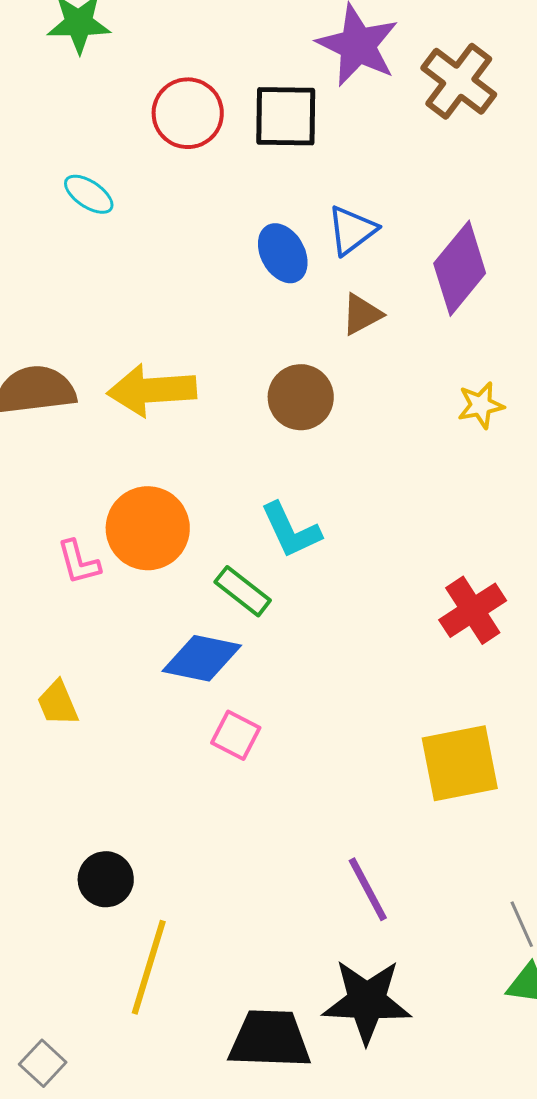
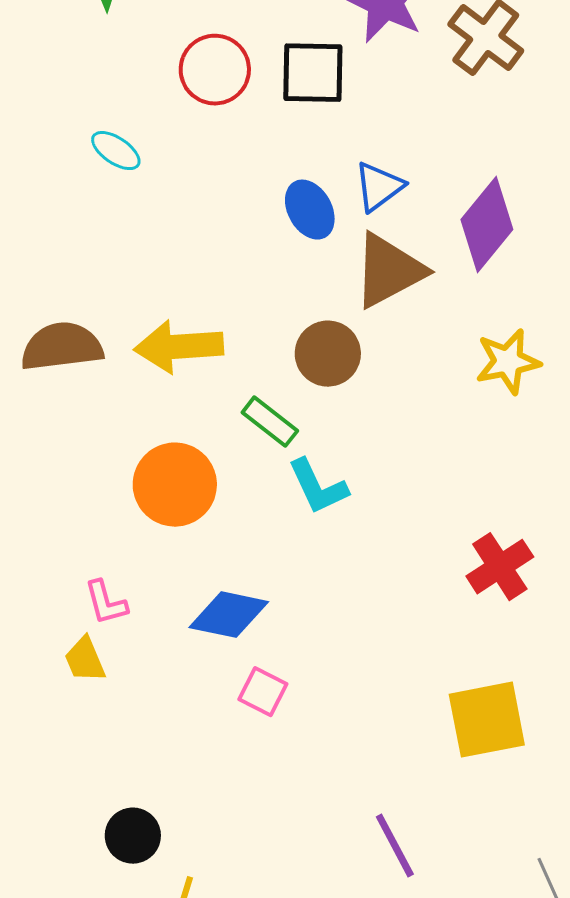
brown triangle: (362, 314) -> (389, 271), size x1.8
yellow star: (481, 405) -> (508, 362), size x1.4
pink L-shape: (79, 562) -> (106, 603), moved
green rectangle: (243, 591) -> (270, 422), moved

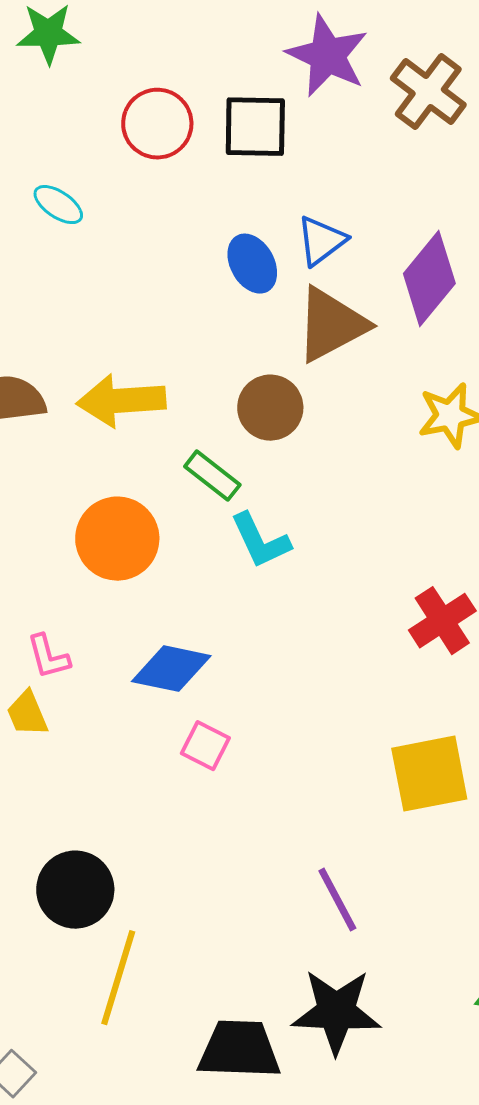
black circle: (133, 836) -> (75, 890), size x1.4

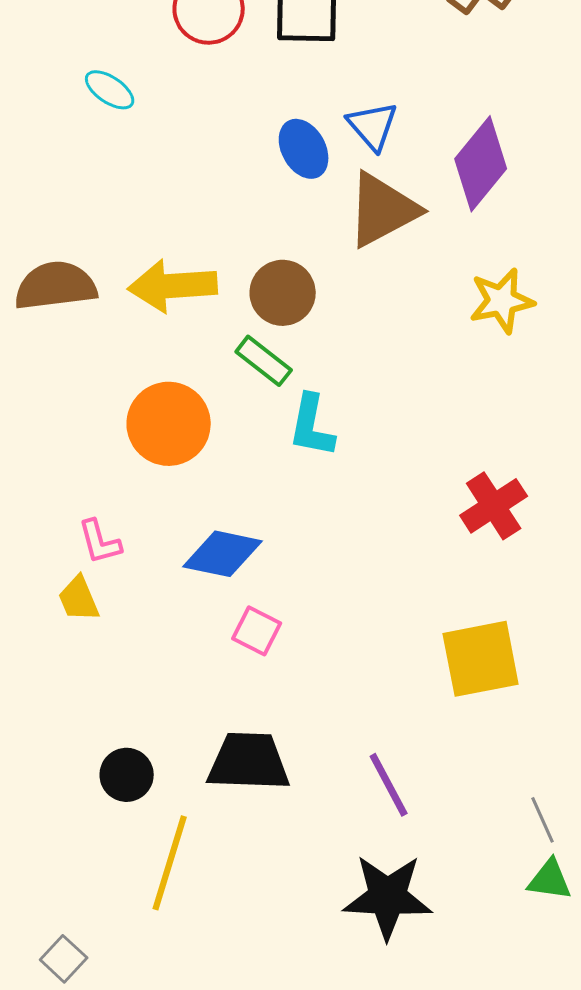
blue triangle: (321, 241) -> (373, 126), turned -34
brown circle: (270, 408) -> (283, 293), moved
cyan L-shape: (260, 541) -> (312, 426), turned 36
black circle: (75, 890) -> (127, 775), size x0.7
black trapezoid: (239, 1050) -> (249, 762), moved

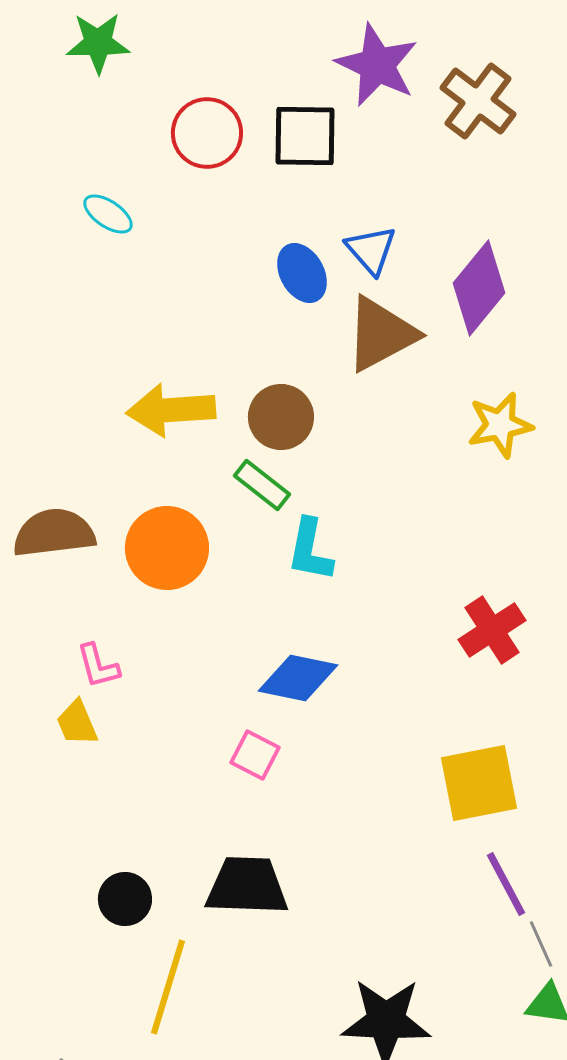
brown semicircle: (56, 286) -> (54, 533), moved
blue diamond: (223, 554) -> (298, 678), moved
purple line: (389, 785) -> (506, 884), moved

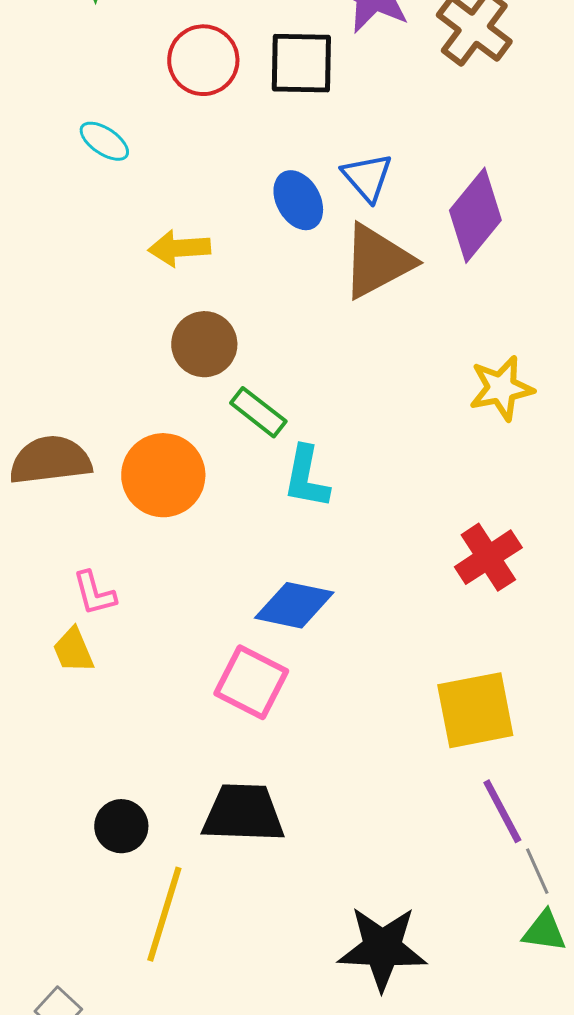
yellow arrow: (171, 410) -> (179, 248), moved, size x0.7
brown circle: (281, 417) -> (204, 344), moved
yellow star: (500, 425) -> (501, 388), moved
pink square: (255, 755) -> (251, 682), size x1.5

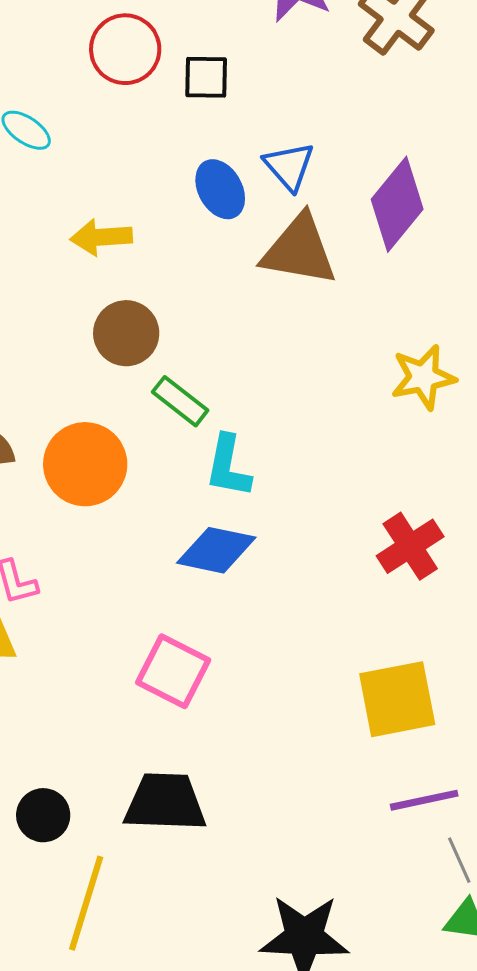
black square: (301, 63) -> (206, 77), moved, size x0.7
brown triangle: (377, 261) -> (299, 250), turned 38
blue diamond: (294, 605) -> (216, 550), moved
purple line: (502, 811) -> (424, 800), turned -74

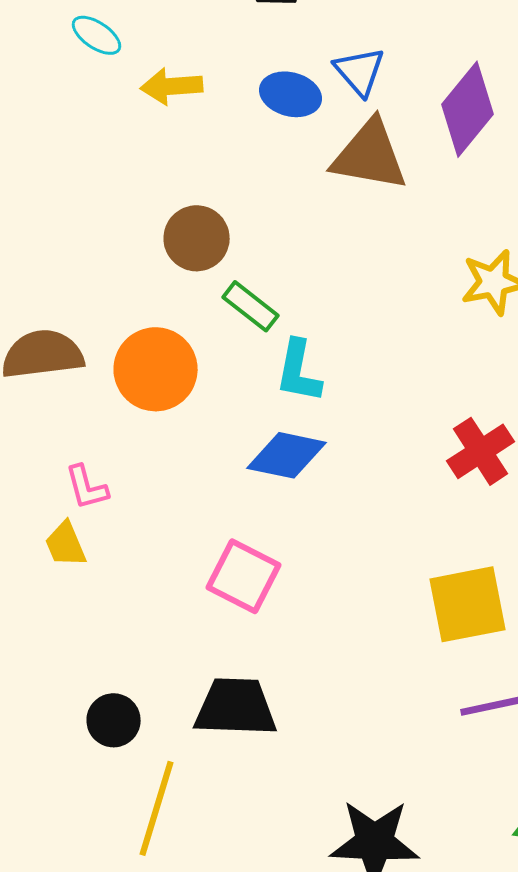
blue ellipse: (220, 189) -> (291, 94), turned -46
yellow arrow: (101, 237) -> (172, 86), moved

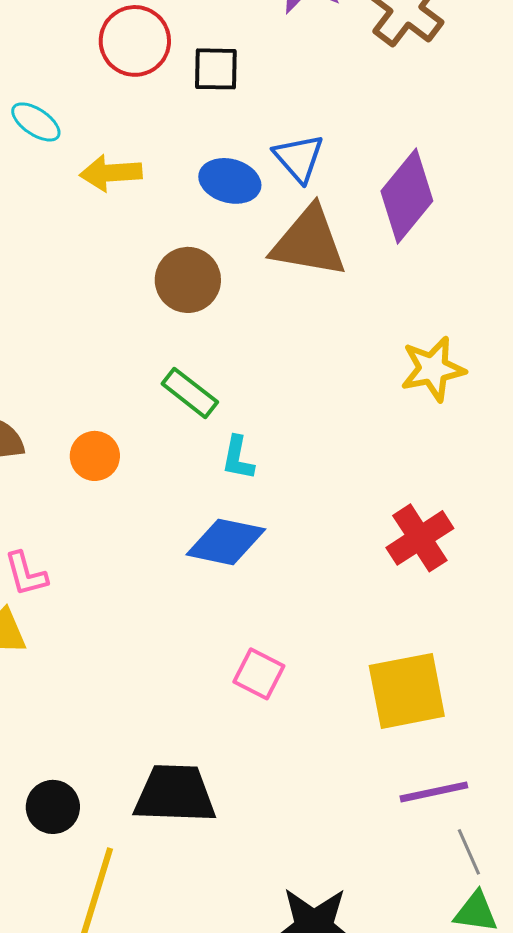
brown circle: (197, 238) -> (188, 280), moved
orange circle: (156, 369) -> (95, 456), size x0.6
cyan L-shape: (299, 371) -> (238, 458), size x0.7
pink square: (244, 576) -> (259, 674), moved, size x0.7

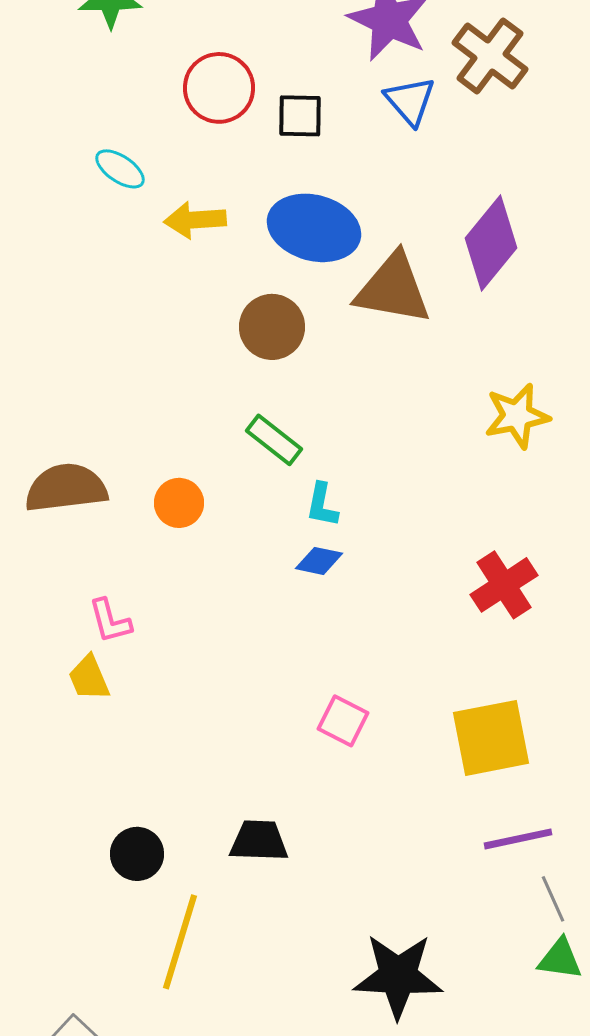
blue triangle: (299, 158) -> (410, 101), moved
blue ellipse: (230, 181) -> (314, 228), size x1.5
blue diamond: (226, 542) -> (319, 561), moved, size x0.6
black trapezoid: (175, 794) -> (259, 841), size x0.7

